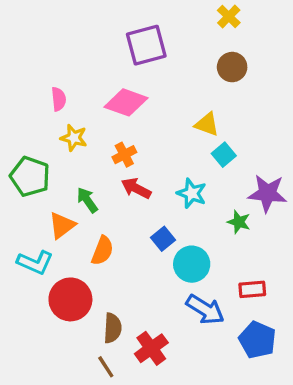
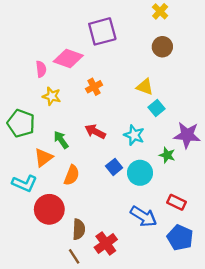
pink diamond: (126, 102) -> (68, 59), moved
orange cross: (124, 155) -> (94, 87), moved
cyan circle: (192, 264) -> (140, 173), moved
red rectangle: (252, 289) -> (177, 202), turned 30

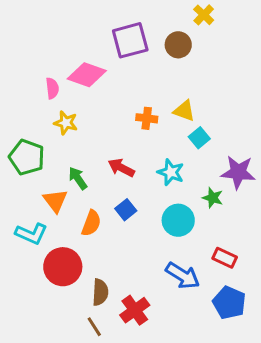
brown circle: (162, 47) -> (178, 45), moved
orange cross: (94, 87) -> (147, 118), moved, turned 35
orange triangle: (43, 157) -> (55, 201), turned -30
blue square: (114, 167) -> (126, 210), moved

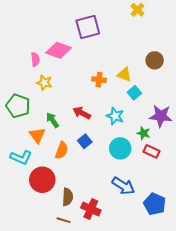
brown circle: (178, 45) -> (155, 60), moved
red rectangle: (225, 258) -> (152, 151), moved
red cross: (135, 310) -> (91, 209), turned -30
brown line: (94, 327) -> (64, 220), turned -40

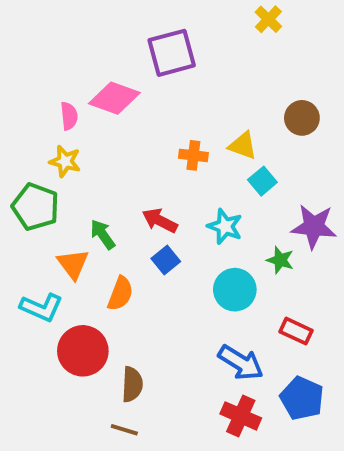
yellow star: (44, 83) -> (65, 161), moved
blue square: (85, 141) -> (166, 260), moved
red rectangle: (152, 151) -> (296, 331), moved
red cross: (91, 209) -> (241, 416), moved

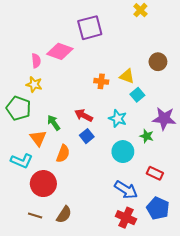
brown semicircle: (132, 384) -> (64, 215), moved, turned 30
brown line: (124, 430) -> (35, 216), moved

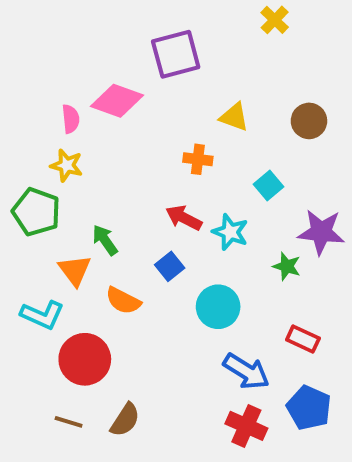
yellow triangle: (127, 76) -> (234, 117), moved
red arrow: (84, 115) -> (184, 218), moved
cyan circle: (123, 152) -> (218, 307), moved
orange semicircle: (63, 154) -> (123, 301), turned 96

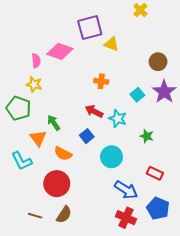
yellow triangle: (234, 117) -> (112, 44), moved
purple star: (321, 232) -> (164, 92), moved, turned 30
cyan L-shape: (42, 315) -> (22, 161), turned 40
red circle: (85, 359) -> (57, 184), moved

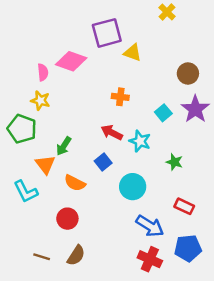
green arrow: (54, 123) -> (64, 146), turned -112
red circle: (57, 184) -> (67, 219), size x0.7
blue pentagon: (158, 208) -> (188, 248), turned -30

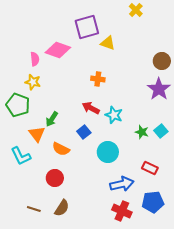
brown circle: (188, 73) -> (162, 61), moved
cyan square: (163, 113) -> (161, 131), moved
blue arrow: (150, 226) -> (122, 184), turned -45

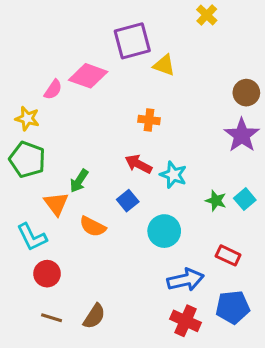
pink semicircle: (35, 59) -> (53, 90), turned 40
yellow star: (33, 82) -> (27, 118), moved
red circle: (55, 178) -> (47, 274), moved

